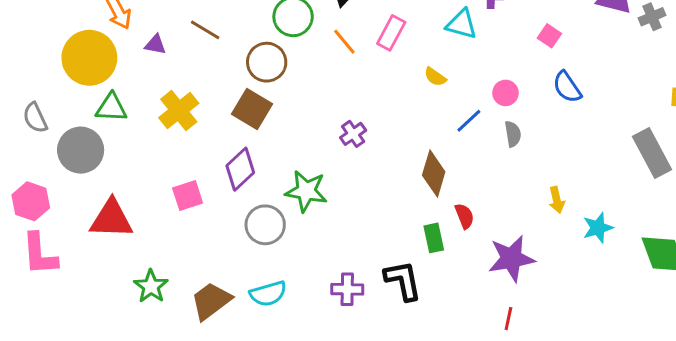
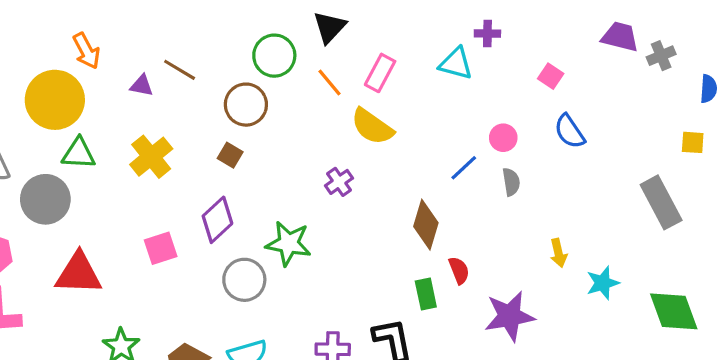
purple triangle: (155, 45) -> (142, 86), moved
yellow semicircle: (435, 77) -> (372, 127), moved, size x1.8
brown square: (252, 109) -> (230, 155), size x0.6

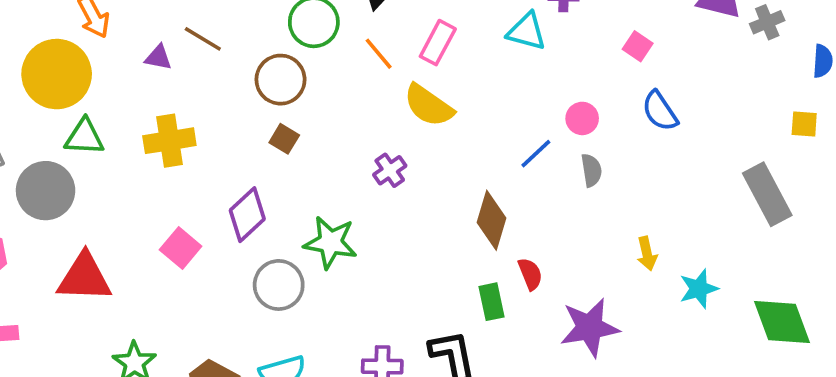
brown square: (230, 155) -> (284, 139), moved
yellow cross: (151, 157) -> (169, 141), turned 30
pink square: (161, 248) -> (181, 248), turned -32

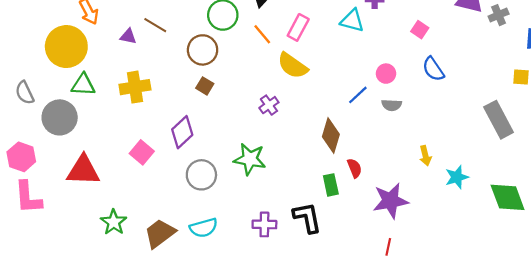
gray semicircle: (591, 170) -> (392, 105), turned 102
green star: (330, 242) -> (250, 159), moved

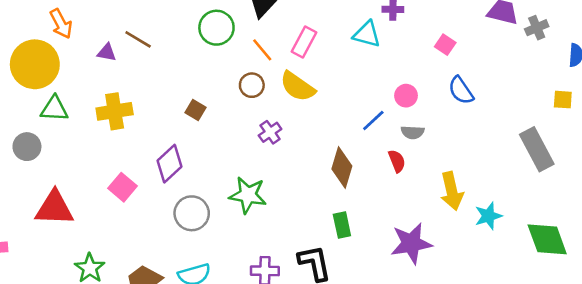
brown circle: (203, 50) -> (252, 85), moved, size x0.7
gray circle: (60, 117) -> (27, 147), size x0.7
yellow arrow: (425, 156) -> (452, 191), size x1.6
red semicircle: (354, 168) -> (397, 161), moved

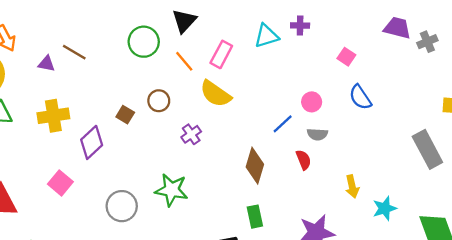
cyan triangle: (367, 34) -> (266, 36), moved, turned -32
brown circle: (252, 85) -> (159, 101), moved
purple diamond: (169, 164) -> (92, 142), moved
yellow arrow: (452, 191) -> (352, 186), size x0.7

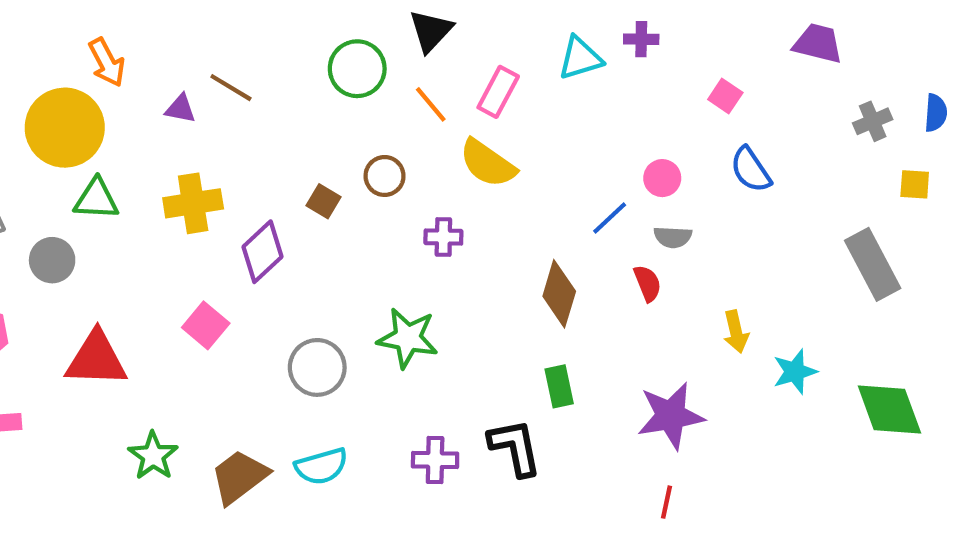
gray cross: (427, 42) -> (873, 121), moved
purple cross: (191, 134) -> (443, 237), turned 36

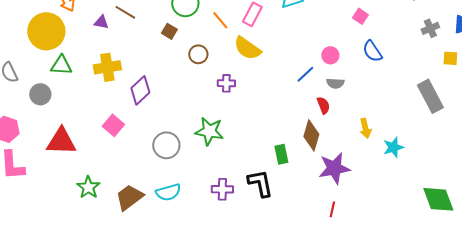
brown square: (324, 201) -> (169, 31), moved
brown diamond: (559, 294) -> (311, 135), moved
green diamond: (889, 410) -> (438, 199), moved

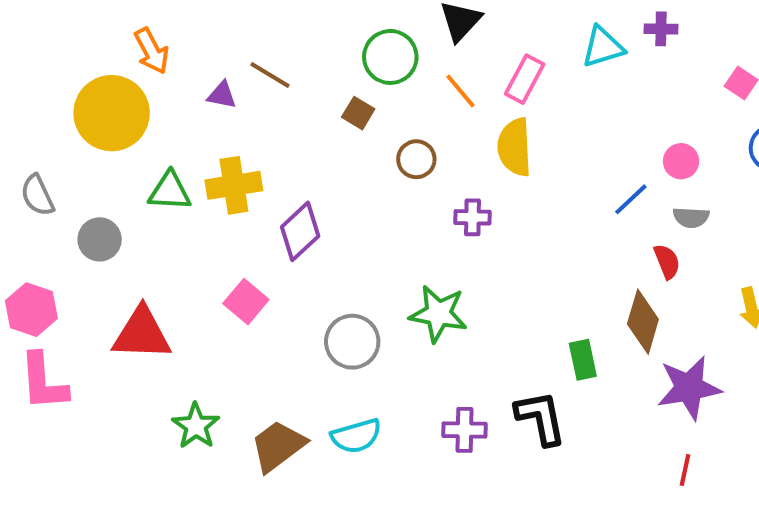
yellow semicircle: (247, 48) -> (515, 147), turned 52
green triangle: (61, 65) -> (170, 191), moved

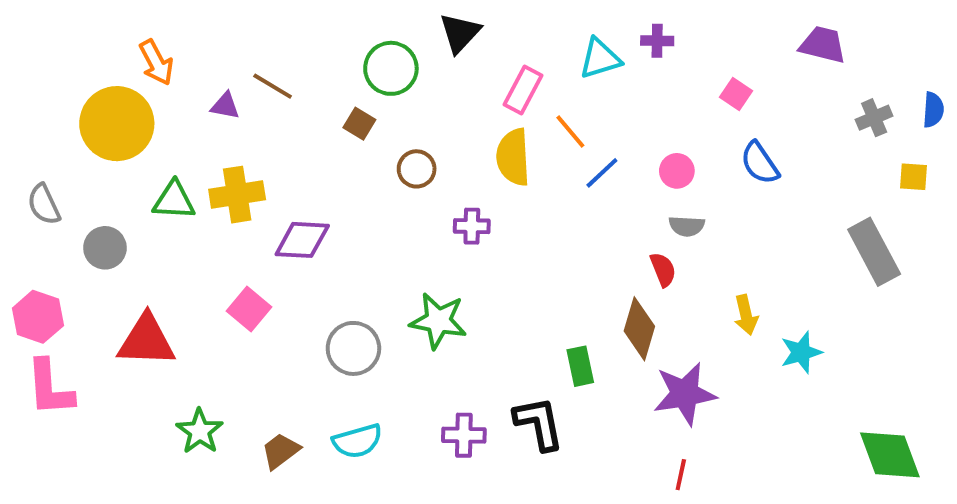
orange line: (460, 91) -> (570, 131), moved
blue line: (631, 199) -> (602, 173), moved
purple diamond: (300, 231) -> (302, 240), turned 46
brown trapezoid: (278, 446) -> (280, 451), size x0.7

